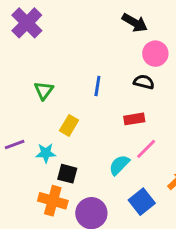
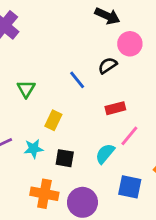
black semicircle: (144, 82) -> (108, 65), moved, turned -42
blue line: (97, 86) -> (77, 80), turned -42
black square: (67, 174) -> (65, 158), moved
blue square: (142, 202) -> (130, 187), turned -35

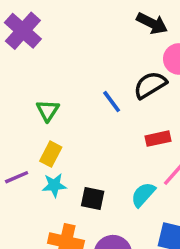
black semicircle: (108, 65) -> (150, 85), size x1.4
yellow rectangle: (53, 120) -> (51, 154), moved

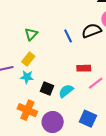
red rectangle: (158, 139) -> (84, 68), moved
cyan semicircle: (143, 195) -> (66, 91), moved

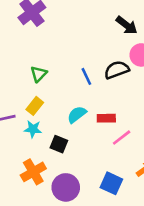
cyan semicircle: (66, 91) -> (77, 115), moved
orange cross: (27, 110) -> (33, 172), turned 36

